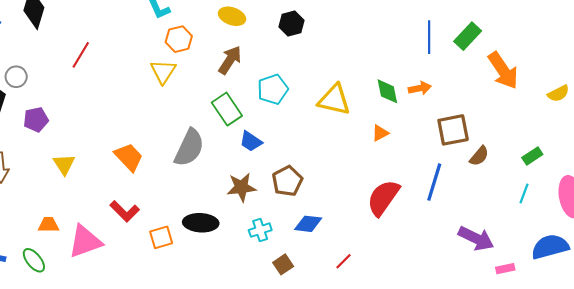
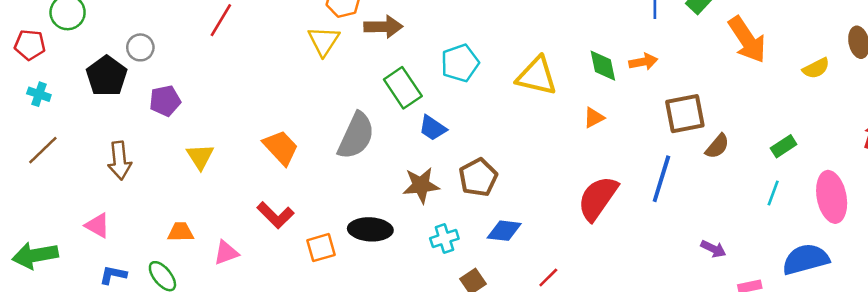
brown arrow: (230, 60) -> (383, 27), moved, turned 56
purple arrow: (476, 238) -> (713, 249), size x0.6
pink triangle: (85, 242) -> (226, 253), size x0.6

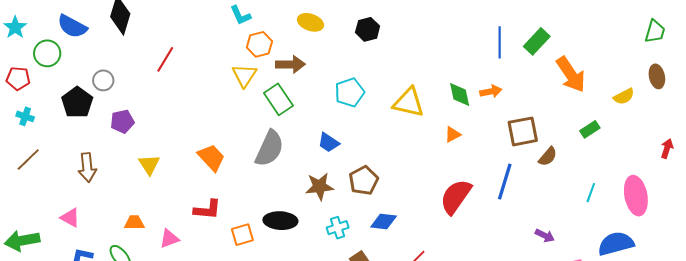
green rectangle: (403, 88) -> (278, 99), moved
green rectangle: (784, 146) -> (590, 129), moved
red L-shape: (275, 215) -> (207, 210), turned -40

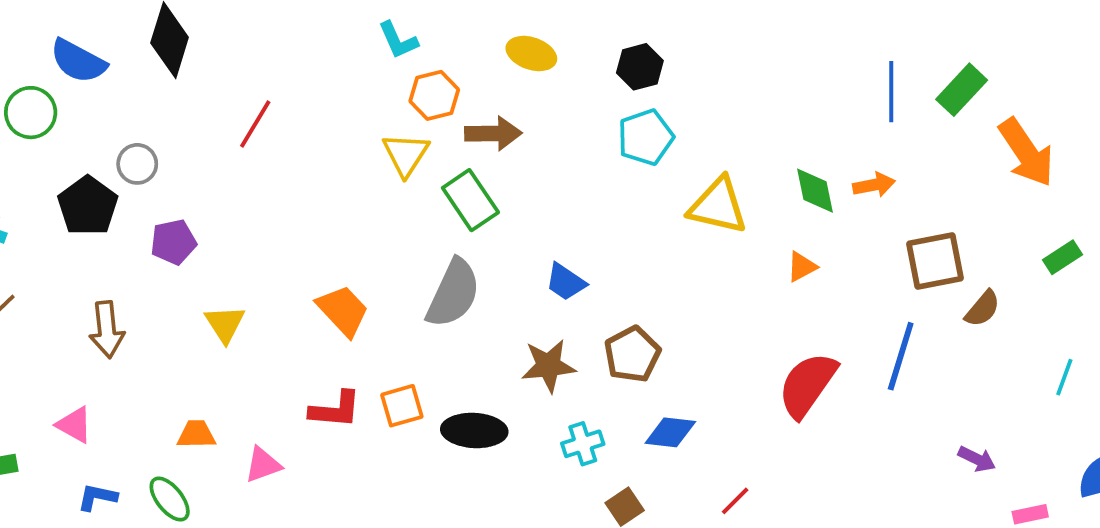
cyan pentagon: (350, 92) -> (646, 137), moved
orange square: (242, 235) -> (402, 406), moved

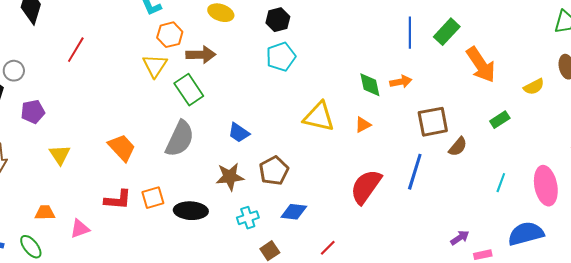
yellow triangle: (718, 206) -> (319, 117), moved
purple arrow: (977, 459) -> (460, 238), moved, turned -60

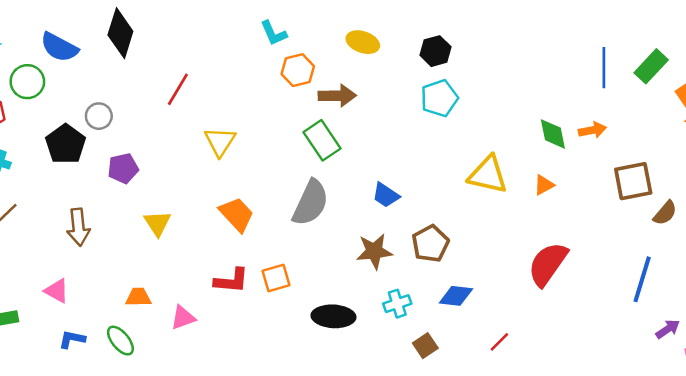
yellow triangle: (155, 66) -> (220, 142), moved
blue line: (415, 172) -> (642, 279), moved
black ellipse: (191, 211) -> (333, 316), moved

